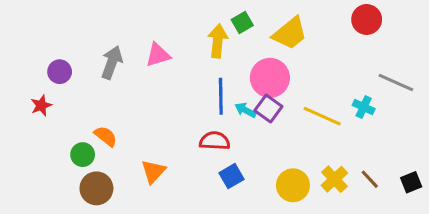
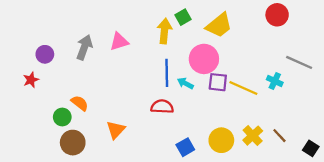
purple square: (268, 109) -> (218, 82), moved, turned -30
blue square: (232, 176) -> (185, 147), moved
black square: (411, 182) -> (311, 148), moved, turned -35

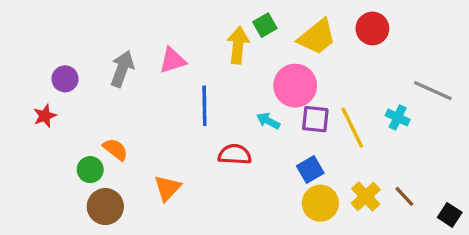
red circle: (277, 15) -> (372, 28), moved
blue line: (167, 73) -> (204, 106), moved
yellow line: (243, 88) -> (352, 128), turned 40
blue square: (185, 147) -> (310, 170), moved

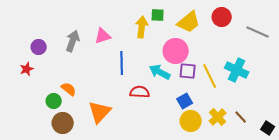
green square: (265, 25) -> (158, 15), turned 32
gray line: (433, 91) -> (258, 32), moved
cyan cross: (398, 118) -> (237, 70), size x1.6
cyan arrow: (268, 121) -> (160, 72), size x1.5
orange triangle: (167, 188) -> (100, 112), size x1.4

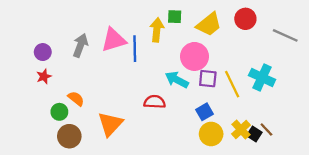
pink triangle: (103, 36) -> (114, 40), size x1.4
blue line: (122, 63) -> (135, 49), moved
red star: (27, 69) -> (44, 76), moved
black square: (268, 128) -> (254, 134), moved

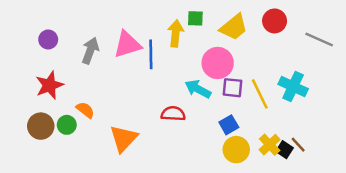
purple circle: (43, 52) -> (48, 39), moved
red star: (44, 76) -> (49, 85), size x1.6
brown circle: (69, 136) -> (41, 126), moved

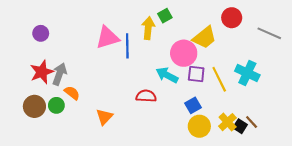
green square: (195, 18) -> (165, 16), turned -32
yellow trapezoid: (234, 27) -> (205, 38), moved
gray arrow: (90, 51) -> (59, 74), moved
orange triangle: (124, 138) -> (104, 117), size x0.7

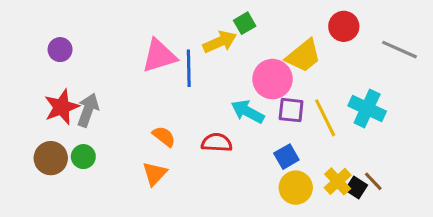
yellow arrow: (148, 28) -> (220, 42), turned 60
orange semicircle: (72, 93) -> (164, 136), moved

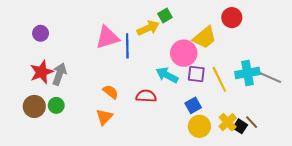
gray line: (400, 50) -> (269, 77), moved
cyan cross: (367, 108) -> (247, 73), turned -35

